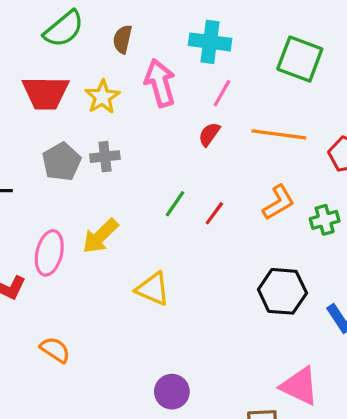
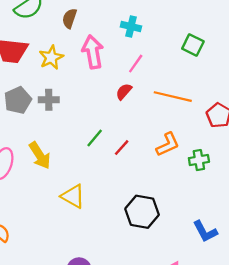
cyan cross: (210, 42) -> (131, 27), size x0.7
green square: (300, 59) -> (193, 45), size x0.7
yellow arrow: (100, 236) -> (40, 155), turned -84
black hexagon: (282, 291) -> (142, 212), moved

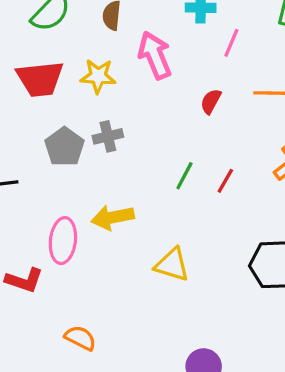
yellow star: (51, 57) -> (98, 76), turned -30
pink line: (136, 64) -> (231, 43), moved
yellow arrow: (40, 155) -> (113, 217), turned 124

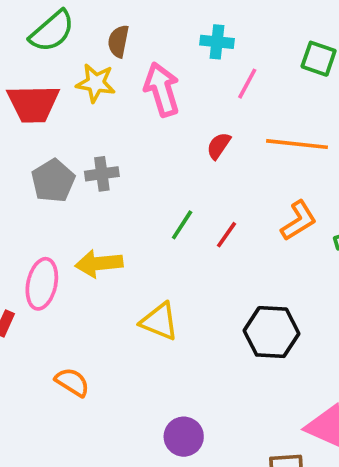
yellow star: (98, 76) -> (96, 83), moved
orange semicircle: (80, 338) -> (72, 382), moved

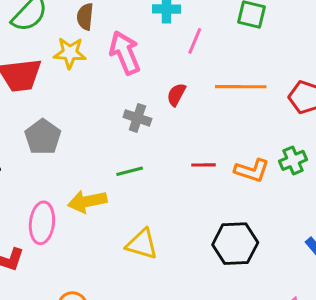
gray cross: (102, 174) -> (137, 118), moved, turned 32
orange L-shape: (299, 221) -> (252, 170), moved, turned 56
green line: (182, 225) -> (130, 171), moved, turned 48
red line: (227, 235) -> (204, 165), moved, turned 60

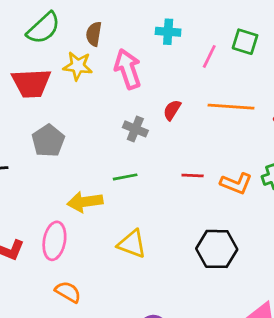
pink line: (195, 41) -> (209, 56), moved
pink ellipse: (42, 223) -> (54, 241), moved

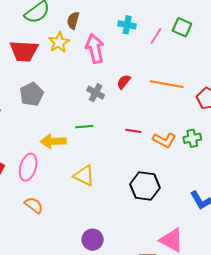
green square: (245, 42) -> (182, 27), moved
pink line: (209, 56) -> (156, 36), moved
yellow star: (78, 66) -> (59, 42), turned 30

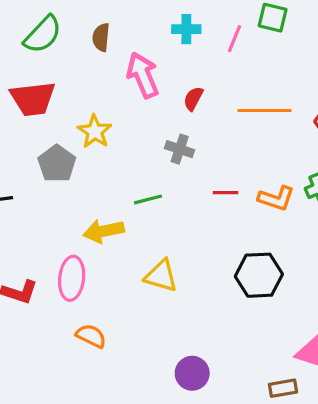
yellow star: (59, 42) -> (95, 131), moved
red semicircle: (124, 82) -> (193, 99), moved
gray cross: (96, 93) -> (180, 149), moved

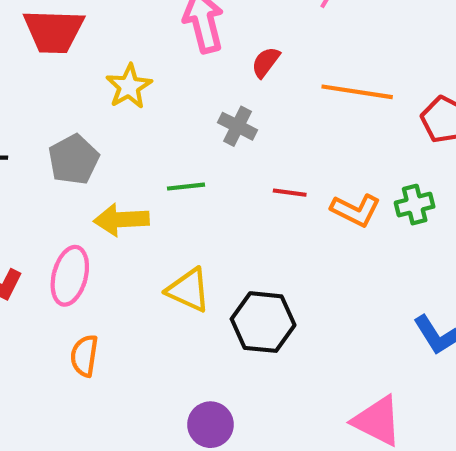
gray pentagon: (57, 164) -> (74, 160), moved
black hexagon: (259, 275) -> (263, 322), moved
orange semicircle: (91, 336) -> (84, 356), turned -116

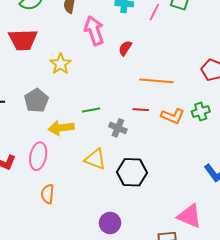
orange line: (357, 92) -> (156, 81), moved
gray cross: (238, 126) -> (118, 128), moved

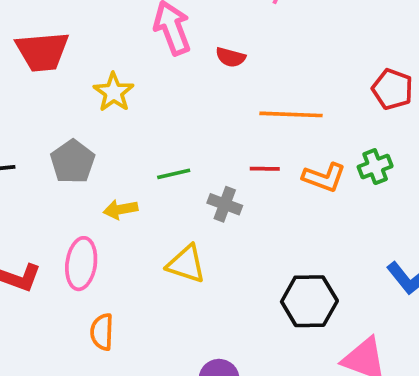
red semicircle: (125, 48) -> (231, 57), turned -105
yellow arrow: (61, 128) -> (120, 209), size x0.7
black hexagon: (132, 172) -> (309, 301), moved

